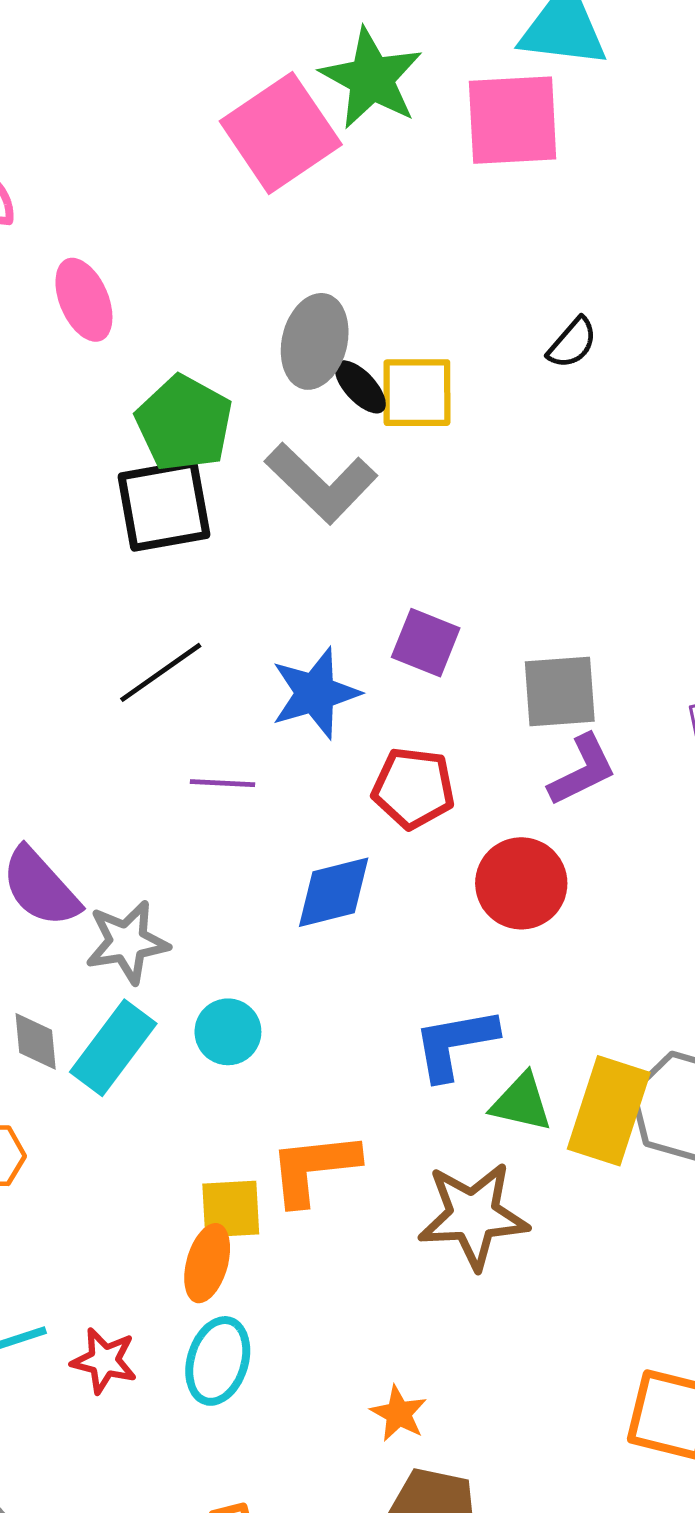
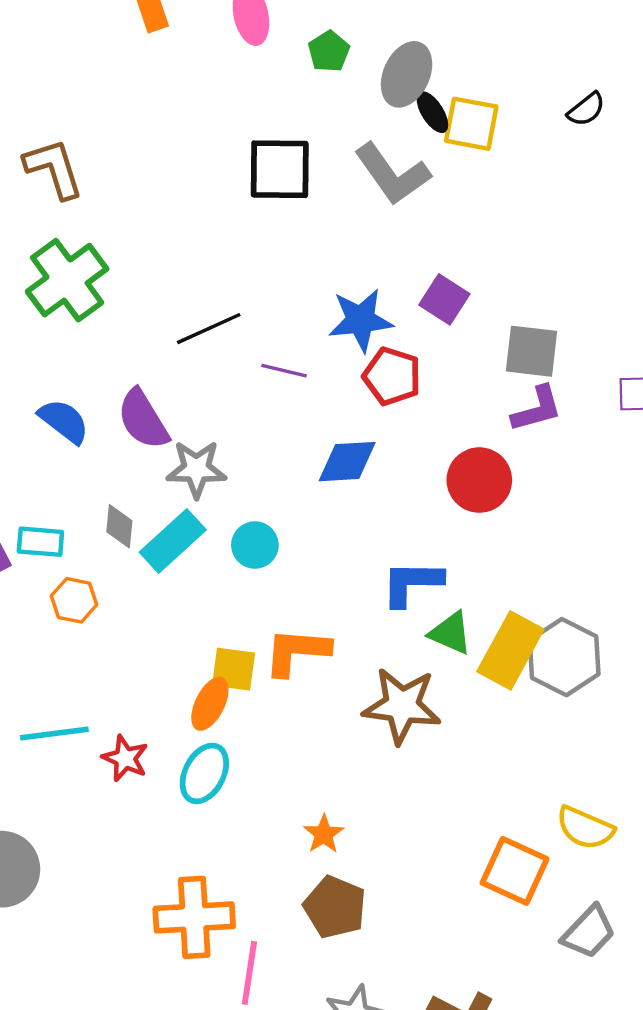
green pentagon: (184, 423) -> (329, 51), moved, size x0.6
black line: (161, 672) -> (209, 329), moved
red pentagon: (413, 788) -> (392, 376), moved

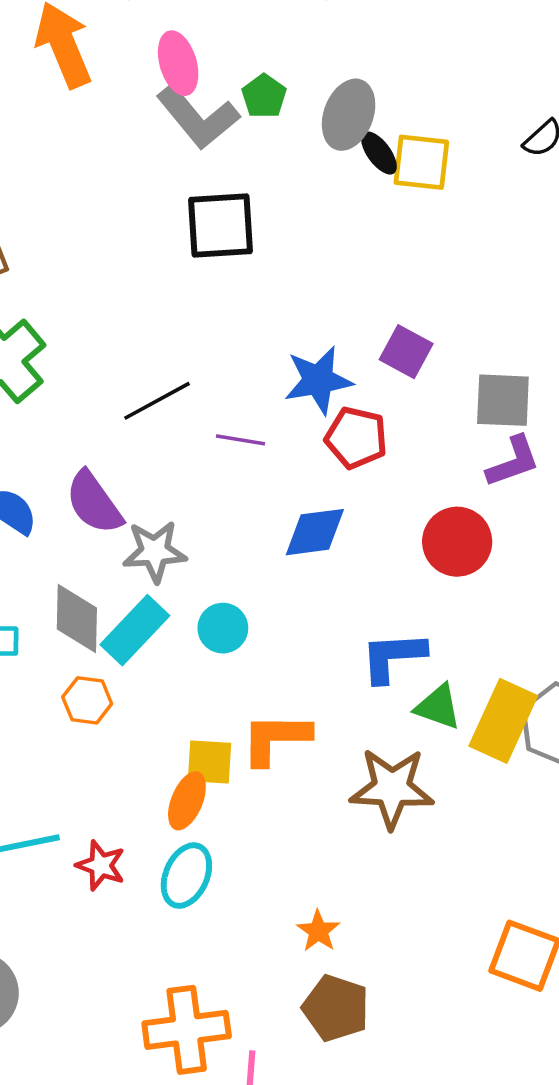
gray L-shape: (392, 174) -> (198, 117), moved
gray diamond: (119, 526) -> (77, 619), size x1.5
orange hexagon: (74, 600) -> (87, 700), moved

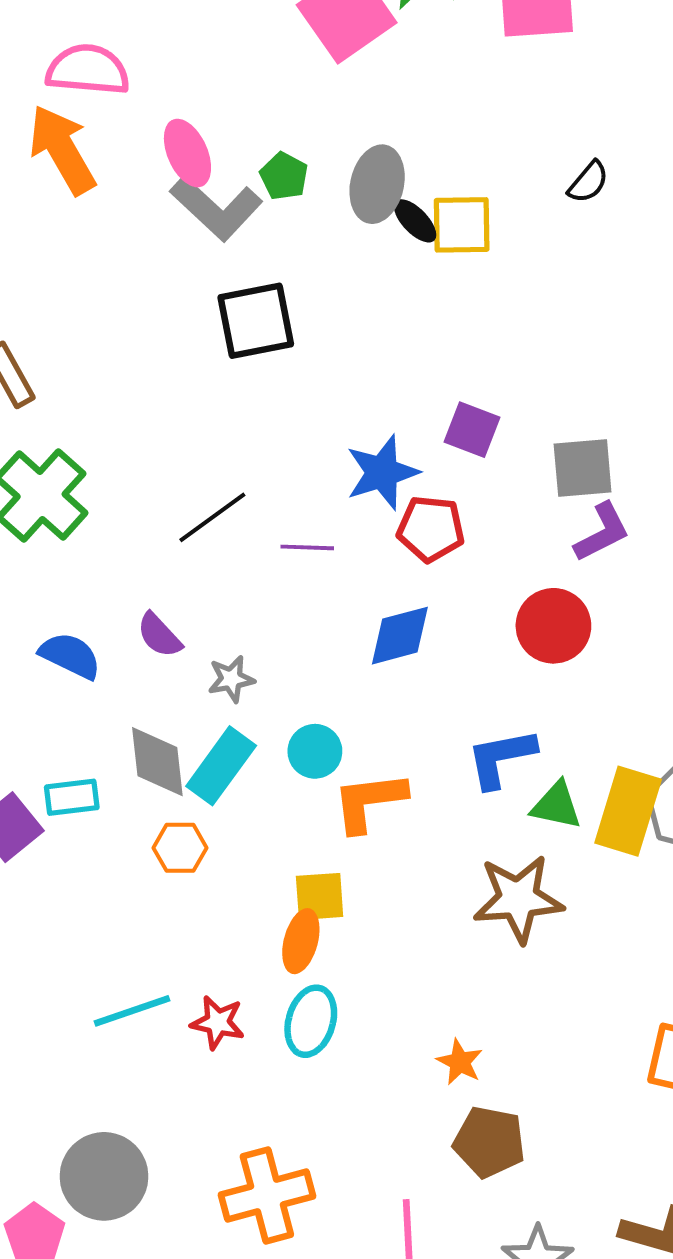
purple semicircle: (94, 503) -> (159, 635), size x0.7
gray star: (155, 552) -> (231, 679), size x0.7
orange L-shape: (276, 739) -> (369, 801), moved
orange cross: (187, 1030) -> (267, 1196), moved

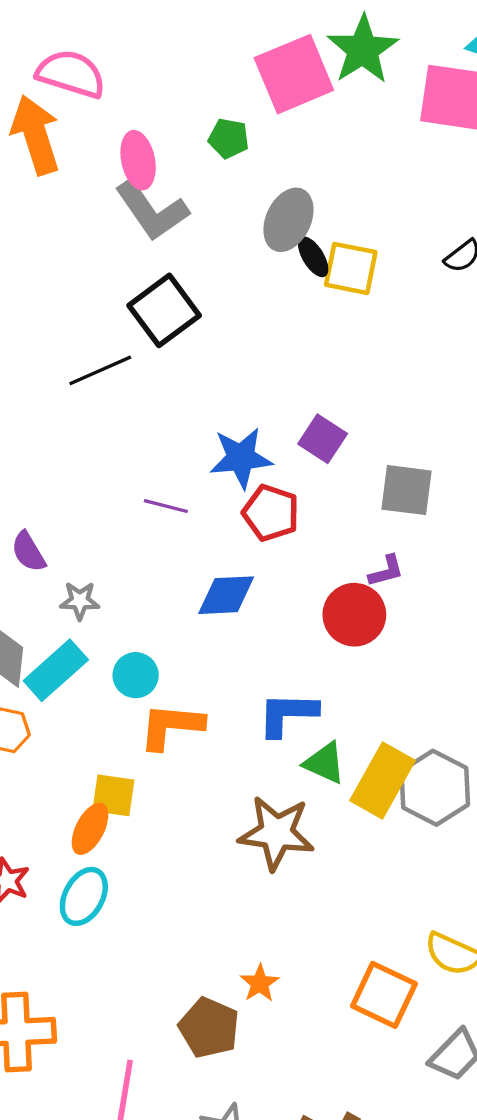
green pentagon: (284, 176) -> (229, 138), moved, turned -30
black square: (256, 321) -> (164, 310), turned -38
black line: (212, 517) -> (100, 370), moved
purple L-shape: (602, 532) -> (386, 571), moved, size x0.7
orange star: (460, 1062) -> (260, 983), moved

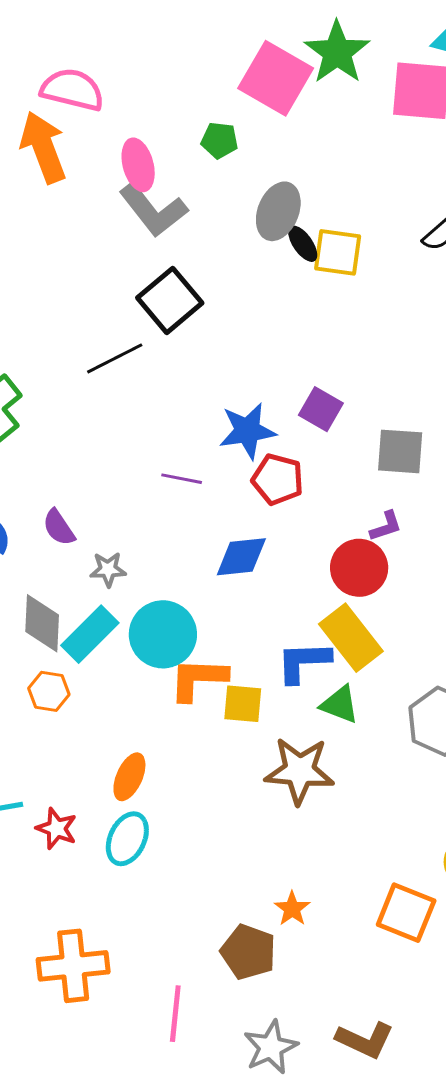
pink square: (294, 74) -> (276, 78), turned -34
cyan circle: (136, 675) -> (163, 634), size x1.6
yellow rectangle: (383, 780) -> (351, 638), moved, turned -64
yellow square: (113, 795) -> (243, 704), moved

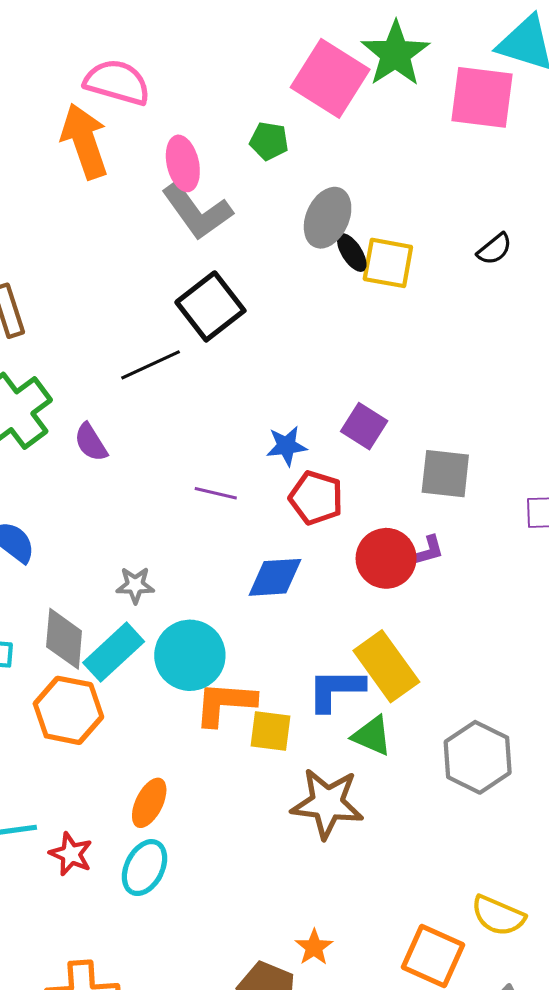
blue star: (247, 431) -> (286, 446), size x0.7
purple semicircle: (59, 528) -> (91, 442), moved
red circle: (359, 568) -> (386, 558), moved
orange hexagon: (49, 691) -> (68, 710), size x1.6

